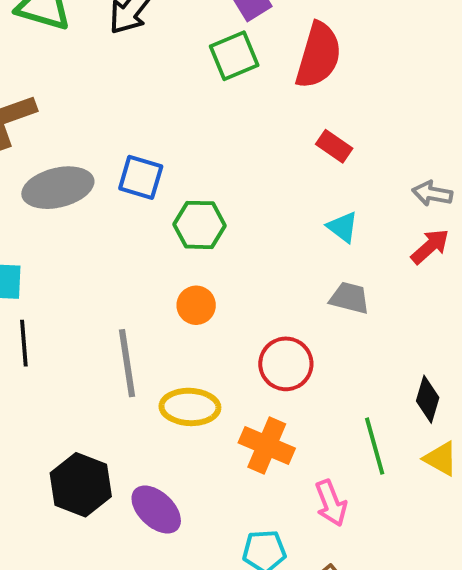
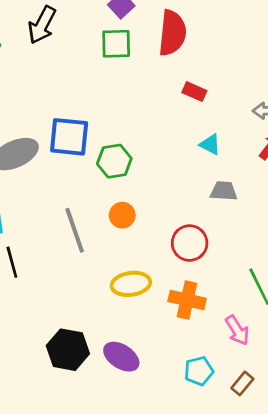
green square: (234, 56) -> (116, 44), turned 32
blue square: (141, 177) -> (69, 137), size x1.4
gray line: (127, 363) -> (75, 230), moved

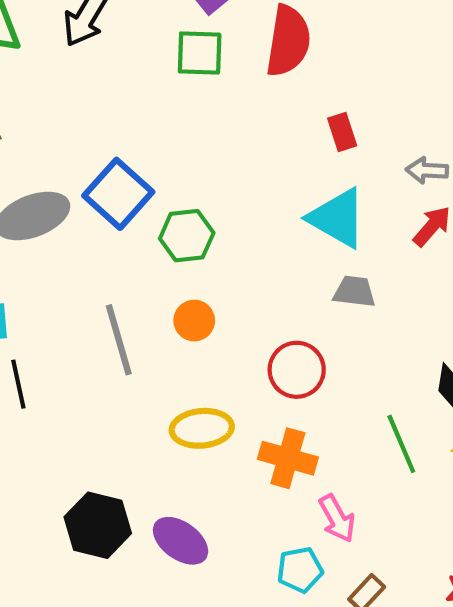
red rectangle: (194, 92) -> (342, 132), moved, turned 45
blue square: (69, 137) -> (118, 194), turned 33
cyan triangle: (210, 144) -> (337, 218), size x1.8
pink arrow: (237, 330) -> (337, 518), moved

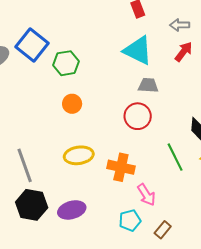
gray line: (119, 340) -> (25, 165), moved
red circle: (297, 370) -> (138, 116), moved
purple ellipse: (181, 541) -> (72, 210), turned -48

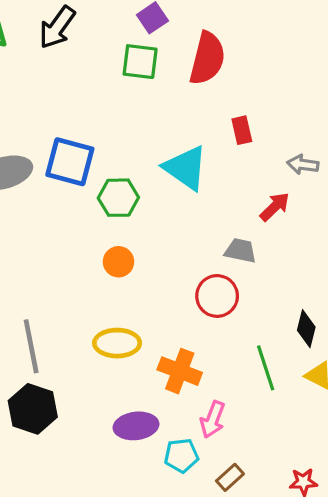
blue square: (32, 45) -> (70, 162), turned -32
cyan triangle: (138, 50) -> (186, 168), moved
red arrow: (184, 52) -> (275, 207), moved
pink arrow: (146, 195) -> (213, 420), turned 45
purple ellipse: (72, 210) -> (136, 426), moved

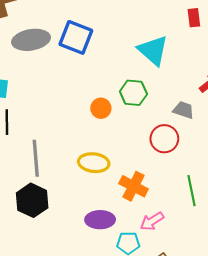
red rectangle: (242, 130) -> (194, 18), moved
green hexagon: (118, 198) -> (133, 93), moved
pink arrow: (213, 420) -> (152, 221), turned 30

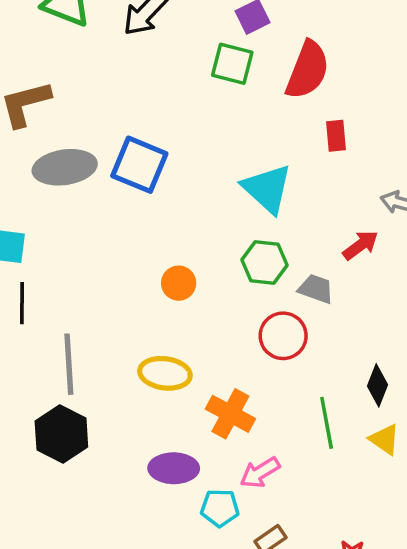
green hexagon: (133, 93) -> (264, 263), moved

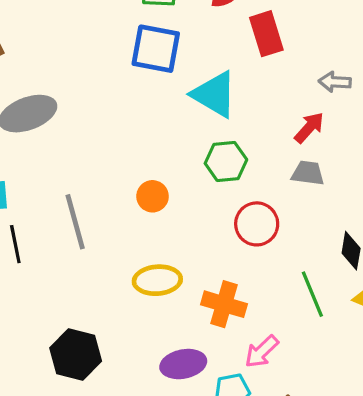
red rectangle: (336, 136) -> (266, 34), size x1.5
blue square: (139, 165) -> (156, 49), moved
gray trapezoid: (316, 289) -> (308, 173), moved
gray line: (69, 364) -> (75, 222), moved

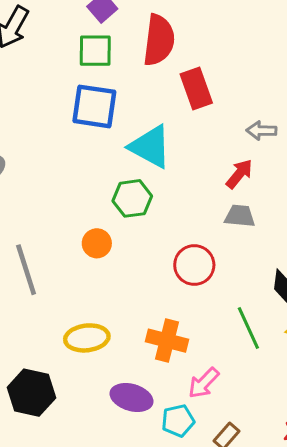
green hexagon: (226, 162) -> (132, 198), moved
yellow ellipse: (157, 280) -> (87, 338), moved
purple ellipse: (183, 364) -> (132, 397), turned 30

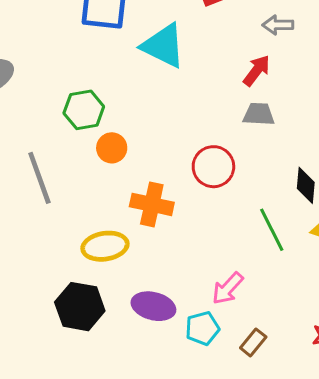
green hexagon: (132, 198) -> (84, 110), moved
orange cross: (167, 341) -> (152, 204), moved
black hexagon: (31, 393) -> (80, 307), moved

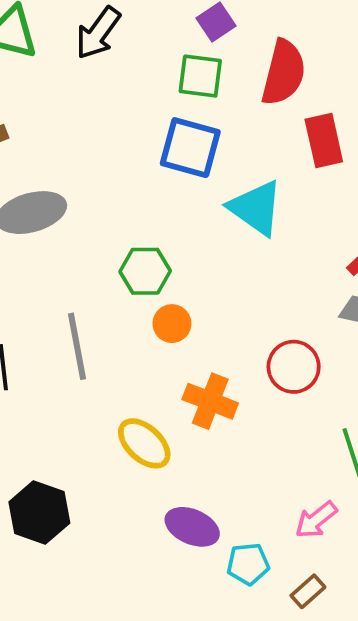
yellow ellipse: (105, 246) -> (144, 443), turned 42
pink arrow: (228, 288) -> (316, 520), moved
black hexagon: (80, 307) -> (39, 513), moved

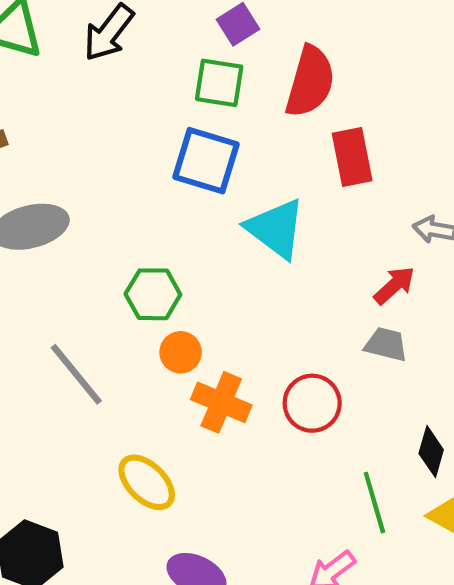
gray line: (77, 346) -> (76, 374), turned -30
orange cross: (210, 401) -> (221, 402), moved

